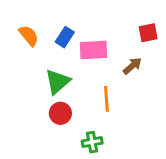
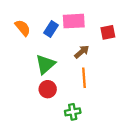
red square: (148, 33) -> (108, 32), moved
pink rectangle: (94, 50) -> (74, 21), moved
brown arrow: (132, 66) -> (82, 52), moved

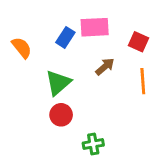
orange semicircle: (23, 28) -> (22, 48), moved
red square: (108, 32) -> (138, 42), turned 35
orange line: (84, 78) -> (143, 81), moved

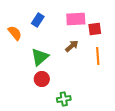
pink rectangle: (95, 27) -> (76, 19), moved
blue rectangle: (65, 37) -> (38, 20), moved
red square: (138, 42) -> (95, 29), turned -32

